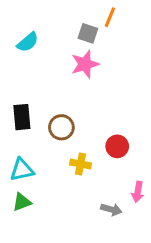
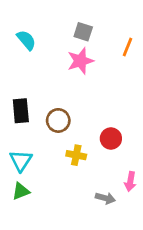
orange line: (110, 17) -> (128, 47), moved
cyan semicircle: (28, 42) -> (26, 40), turned -90
cyan triangle: (22, 170) -> (21, 161), turned -45

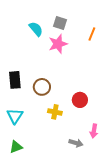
cyan semicircle: (26, 40) -> (36, 29), moved
green triangle: (21, 191) -> (16, 147), moved

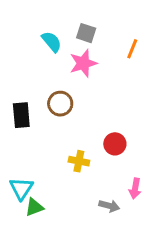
brown circle: (42, 87) -> (60, 104), moved
cyan triangle: (15, 116) -> (21, 189), moved
green triangle: (16, 147) -> (34, 207), moved

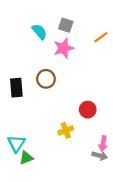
orange line: (132, 49) -> (101, 37), turned 32
yellow cross: (79, 161) -> (66, 130), moved, turned -32
gray arrow: (109, 206) -> (100, 156), moved

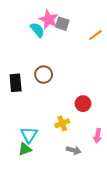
pink star: (64, 48) -> (49, 20), moved, turned -30
cyan triangle: (16, 144) -> (29, 135), moved
gray arrow: (100, 156) -> (74, 150), moved

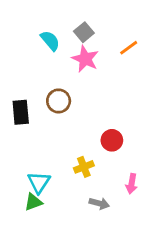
pink star: (49, 20) -> (85, 59), moved
gray square: (62, 24) -> (84, 32), turned 32

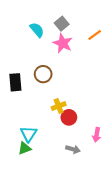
red circle: (112, 140) -> (69, 117), moved
yellow cross: (84, 167) -> (59, 106), moved

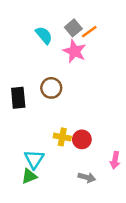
orange line: (95, 35) -> (89, 32), moved
yellow cross: (59, 106) -> (62, 137), moved, turned 32

